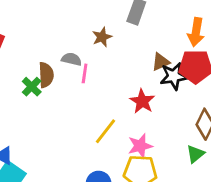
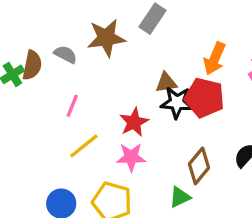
brown star: (102, 37) -> (106, 38), size x1.6
pink line: (85, 73) -> (72, 106), moved
pink star: (140, 146) -> (131, 157), moved

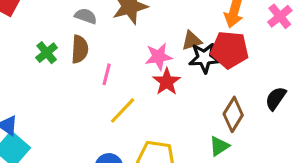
gray semicircle: (65, 54) -> (86, 16), moved
brown semicircle: (32, 65) -> (80, 49), moved
pink star: (131, 157) -> (159, 57), moved

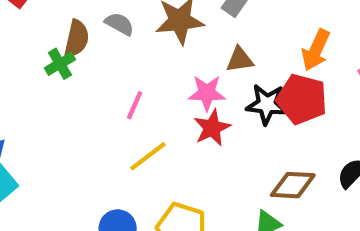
brown triangle: (192, 41) -> (240, 60), moved
brown semicircle: (80, 49) -> (77, 39), moved
brown diamond: (233, 114) -> (293, 185), turned 52

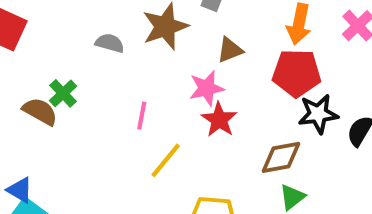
brown semicircle: (77, 39) -> (40, 111), moved, turned -60
black star: (267, 104) -> (318, 114), moved
brown diamond: (293, 185) -> (281, 157), moved

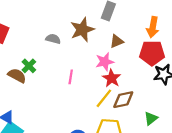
brown diamond: (281, 157) -> (123, 100), moved
yellow line: (166, 160) -> (104, 98), moved

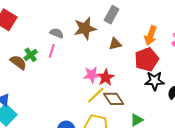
red pentagon: (152, 53) -> (147, 59), turned -30
pink star: (105, 62) -> (92, 75), moved
pink line: (71, 77) -> (52, 51), moved
brown diamond: (123, 100) -> (114, 99), turned 60

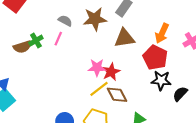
brown triangle: (115, 44) -> (124, 38), size x1.5
red pentagon: (147, 59) -> (155, 57), turned -30
brown semicircle: (18, 62) -> (22, 47), turned 120

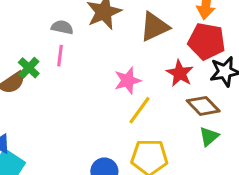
red star: (111, 72) -> (180, 73), moved
brown diamond: (117, 95) -> (203, 106), moved

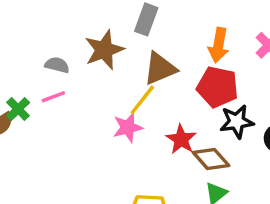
pink line: (60, 56) -> (53, 97), turned 60
red star: (180, 73) -> (181, 139), moved
yellow line: (140, 110) -> (142, 100), moved

